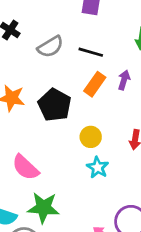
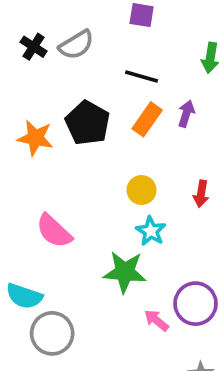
gray semicircle: (50, 47) -> (76, 45), moved
black pentagon: (55, 105) -> (88, 123), moved
green star: (43, 208) -> (125, 272), moved

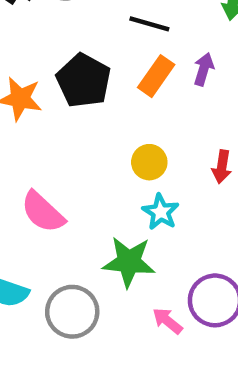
gray circle: (52, 333) -> (72, 312), moved

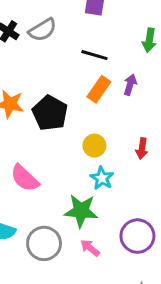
black pentagon: (84, 81) -> (50, 113), moved
pink arrow: (167, 321) -> (90, 248), moved

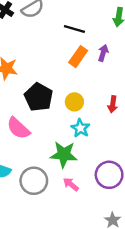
black pentagon: (50, 113) -> (39, 97), moved

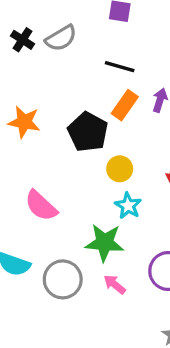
black pentagon: (39, 97) -> (88, 132), moved

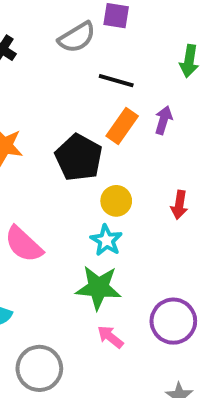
gray semicircle: (61, 38) -> (77, 37), moved
cyan star: (128, 206) -> (106, 240), moved
gray circle: (63, 279) -> (39, 368), moved

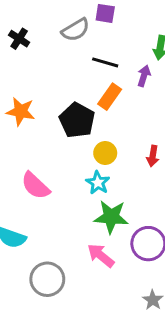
purple arrow: (163, 120) -> (144, 76), moved
green star: (98, 288) -> (111, 217), moved
pink arrow: (110, 337) -> (101, 255), size x1.4

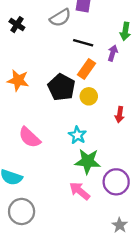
yellow circle: (105, 153) -> (89, 96), moved
gray circle: (47, 279) -> (22, 211), moved

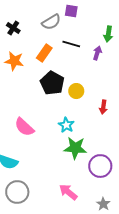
orange rectangle: (87, 69) -> (44, 53), moved
orange star: (18, 80) -> (14, 61), moved
pink arrow: (80, 191) -> (68, 192), moved

